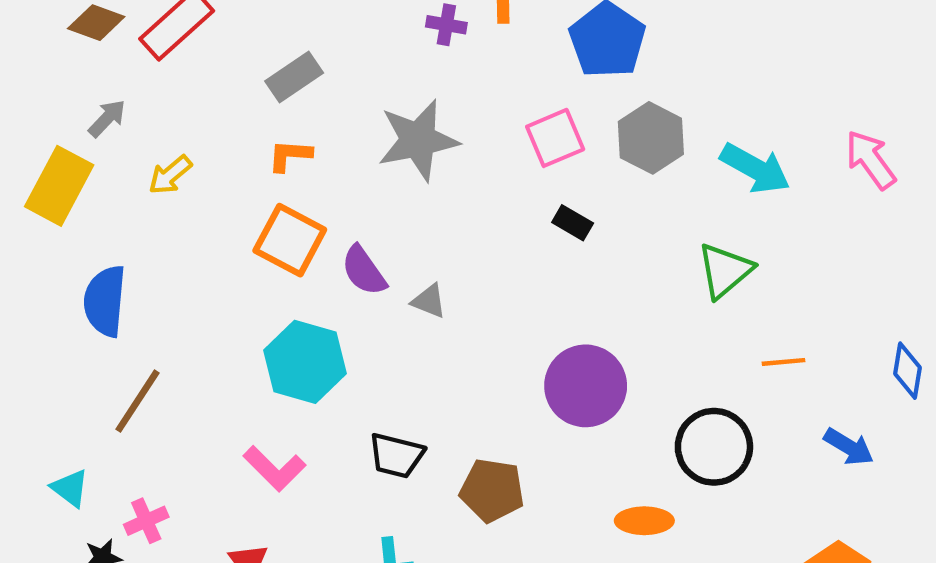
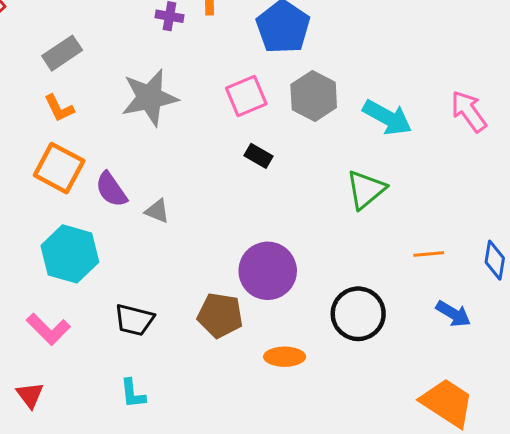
orange L-shape: (290, 155) -> (59, 108), turned -120
orange line: (784, 362) -> (429, 254), moved
brown pentagon: (492, 490) -> (220, 315), moved
orange ellipse: (644, 521) -> (285, 357), moved

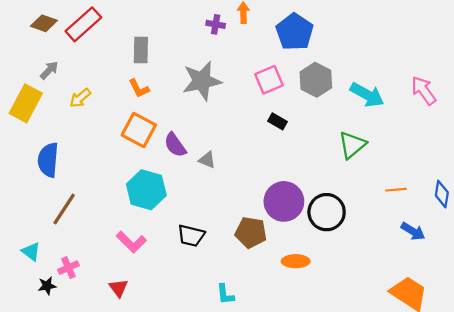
gray rectangle: (62, 53) -> (141, 50), turned -55
black circle: (358, 314) -> (327, 212), moved
cyan L-shape: (133, 394) -> (225, 294), moved

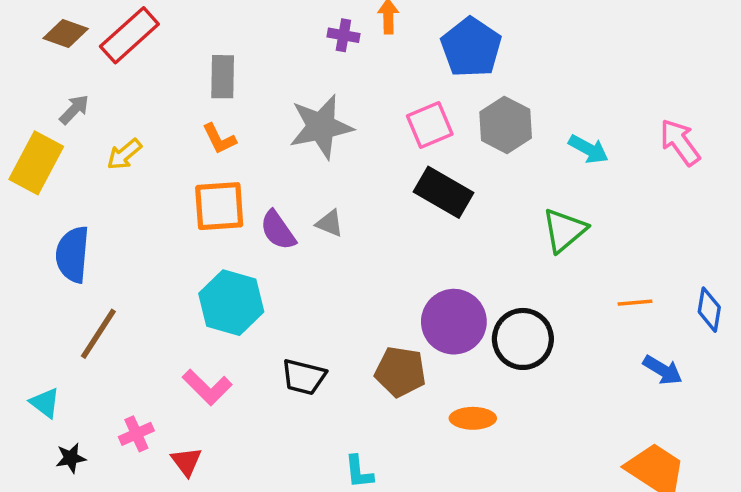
cyan arrow: (367, 95) -> (588, 149), size x0.7
black rectangle: (278, 121) -> (444, 192), size x1.8
orange square: (139, 130) -> (219, 206), turned -32
gray triangle: (207, 160) -> (330, 223), moved
pink cross: (68, 268) -> (136, 434), moved

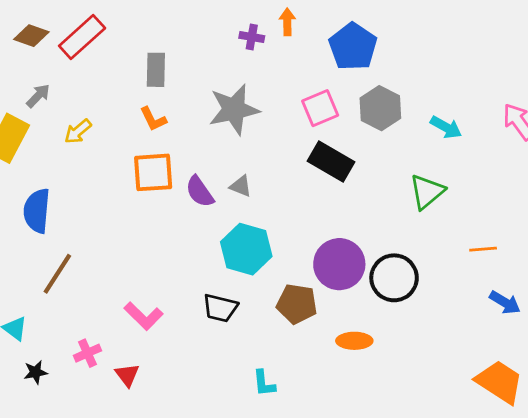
cyan hexagon: (231, 303) -> (246, 249), moved

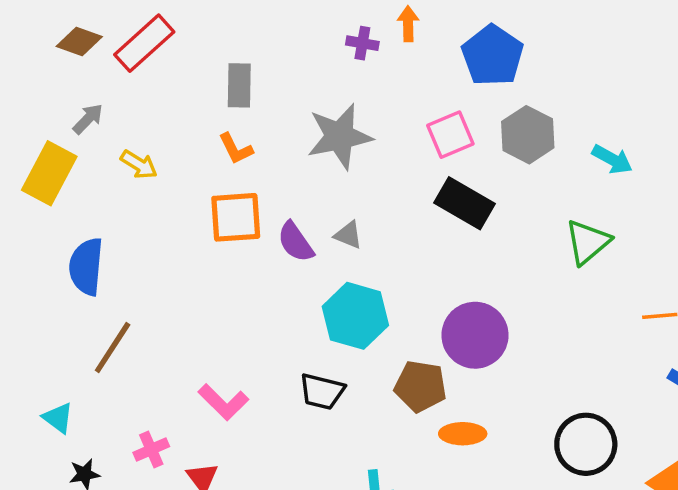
yellow arrow: (78, 131) -> (139, 165), turned -108
black circle: (394, 278) -> (586, 444), moved
orange ellipse: (354, 341) -> (463, 434), moved

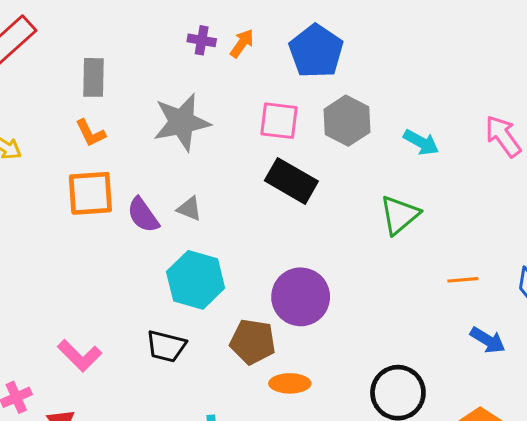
orange arrow: (408, 24) -> (242, 43), moved, turned 36
pink square: (450, 135) -> (279, 121), turned 30

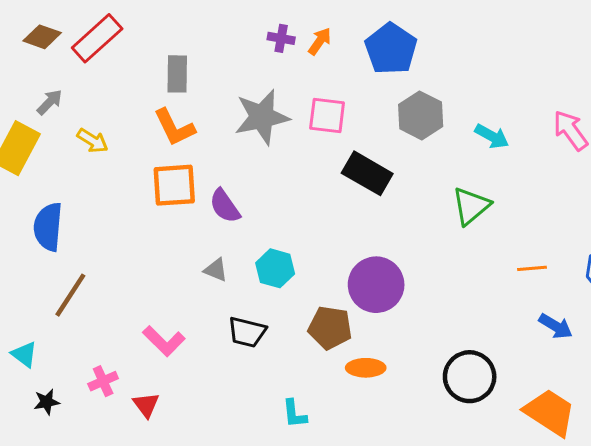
pink square: (279, 121) -> (327, 115), moved
orange L-shape: (90, 133) -> (174, 127), size x1.4
gray triangle: (189, 209) -> (216, 270), moved
cyan hexagon: (196, 280) -> (275, 268), size x0.7

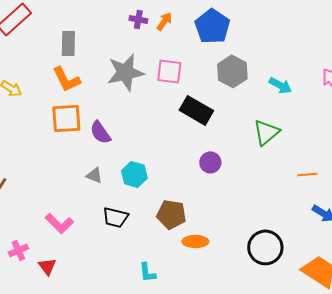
purple circle: (376, 285) -> (210, 162), moved, size x0.6

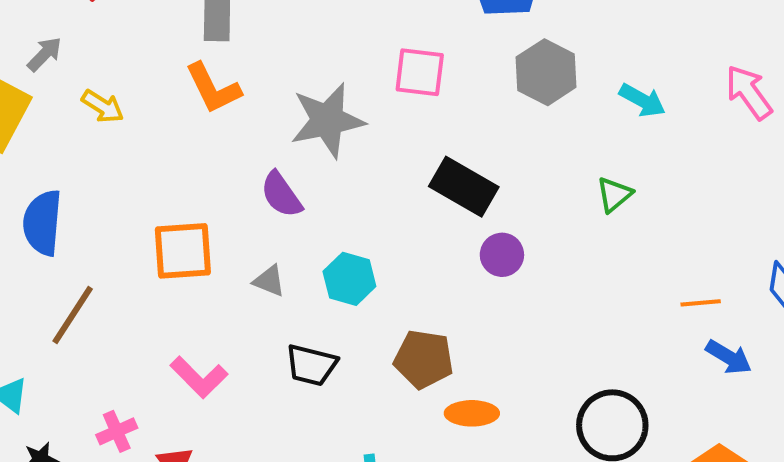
gray star: (125, 72) -> (327, 120), moved
black rectangle: (196, 110) -> (464, 187), moved
orange square: (66, 118) -> (183, 251), moved
green triangle: (266, 132) -> (614, 195), size x0.7
orange line: (307, 174) -> (701, 303), moved

